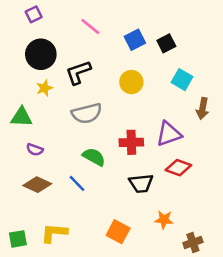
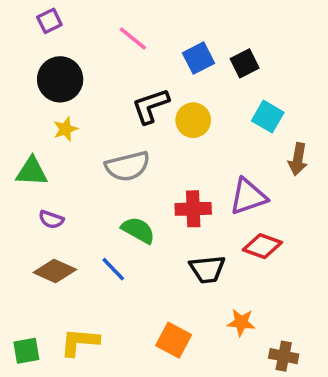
black L-shape: (78, 72) -> (151, 106), moved
brown cross: (193, 243) -> (284, 356), turned 30

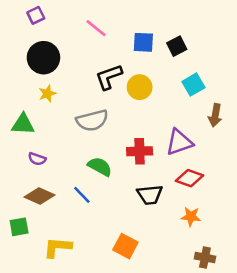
blue square: (198, 58) -> (143, 42), turned 30
cyan square: (268, 117) -> (193, 85), turned 30
orange star: (241, 322) -> (191, 217), moved
green square: (26, 351) -> (19, 227), moved

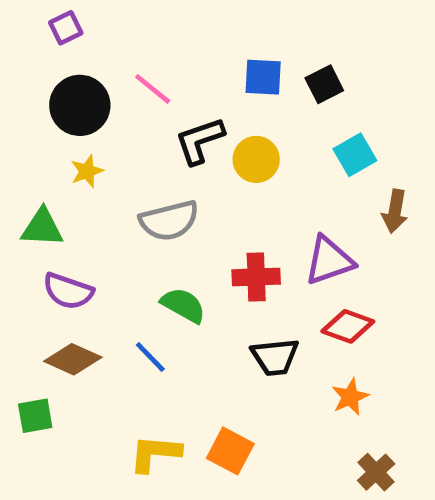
pink line: (96, 28) -> (153, 89), moved
purple semicircle: (37, 159) -> (68, 291), size x1.5
orange star: (191, 217) -> (350, 397), turned -30
yellow L-shape: (58, 247) -> (155, 453), moved
brown cross: (205, 258) -> (376, 472), turned 36

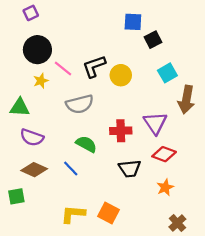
blue square: (263, 77) -> (133, 22), moved
pink line: (153, 89) -> (63, 69), moved
brown arrow: (395, 211) -> (186, 100), size x1.4
purple triangle: (329, 261) -> (155, 123), turned -45

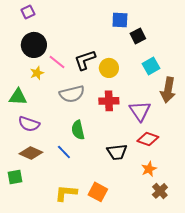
red cross: (121, 131) -> (109, 101), moved
green semicircle: (86, 144) -> (78, 130), turned -132
brown cross: (177, 223) -> (160, 191), moved

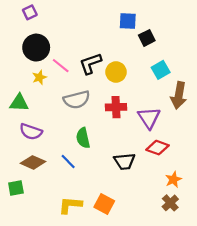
orange star: (149, 169) -> (173, 179), moved

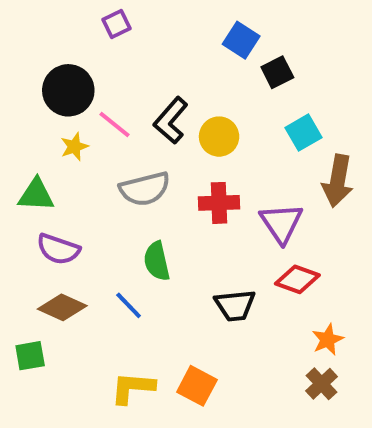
purple square: (30, 12) -> (117, 24), moved
blue square: (128, 21) -> (241, 40), turned 30
black L-shape: (90, 63) -> (171, 120), turned -30

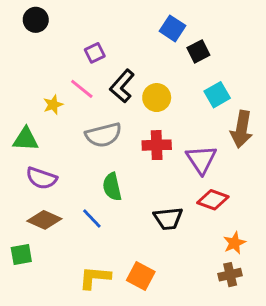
purple square: (117, 24) -> (95, 53), moved
black circle: (68, 90) -> (36, 20), moved, size x0.7
brown cross: (322, 384) -> (230, 275), turned 30

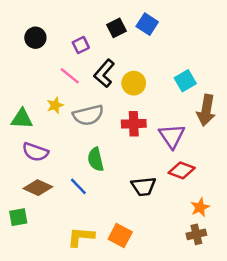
black circle: (36, 20) -> (35, 38), moved
black square: (198, 51) -> (116, 28), moved
yellow star: (53, 105) -> (55, 105), moved

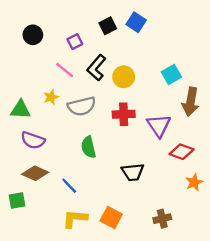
red diamond: (182, 170) -> (182, 152), moved
blue line: (78, 186) -> (69, 186), moved
orange star: (200, 207) -> (194, 182), moved
brown cross: (196, 234) -> (162, 219), moved

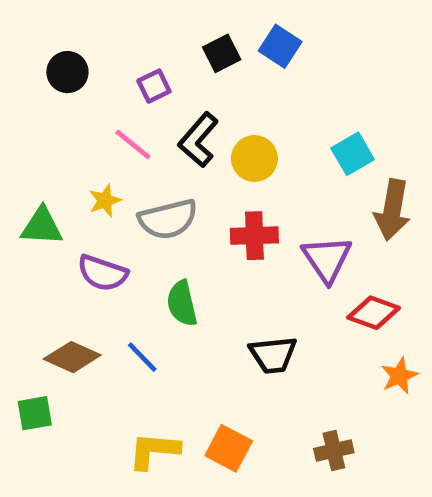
purple semicircle: (33, 140) -> (103, 273), moved
blue line: (69, 186) -> (142, 357), moved

